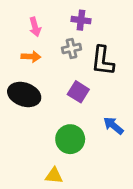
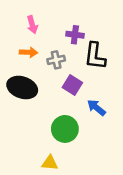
purple cross: (81, 20) -> (75, 35), moved
gray cross: (72, 49) -> (56, 60), moved
blue arrow: (113, 126) -> (96, 108), moved

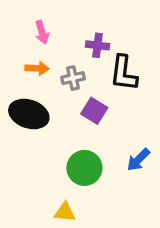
blue arrow: (96, 108) -> (138, 160), moved, turned -84

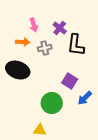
pink arrow: (42, 32) -> (34, 25), moved
purple cross: (98, 45) -> (60, 28), turned 32
purple square: (94, 111) -> (70, 81), moved

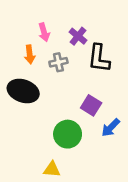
orange arrow: (23, 42) -> (30, 54), turned 80

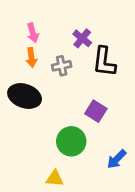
pink arrow: (44, 32) -> (33, 33), moved
blue arrow: (111, 128) -> (117, 159), moved

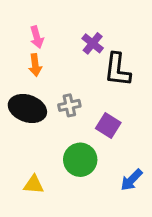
gray cross: (62, 66) -> (69, 105), moved
yellow triangle: (55, 178) -> (34, 185), moved

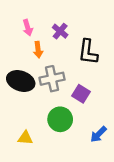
purple cross: (93, 43) -> (60, 31), moved
orange arrow: (35, 65) -> (38, 50), moved
gray cross: (69, 105) -> (52, 79), size x1.5

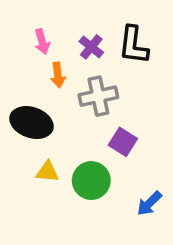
black L-shape: (88, 52) -> (133, 45), moved
gray cross: (52, 79) -> (98, 96), moved
yellow triangle: (25, 138) -> (47, 172), moved

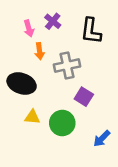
purple cross: (91, 47) -> (53, 21), moved

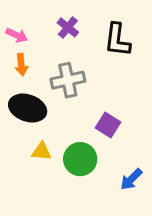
pink arrow: (29, 28) -> (17, 35), moved, turned -49
orange arrow: (39, 51) -> (21, 65), moved
gray cross: (67, 66) -> (68, 80), moved

